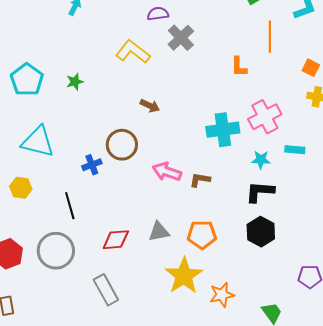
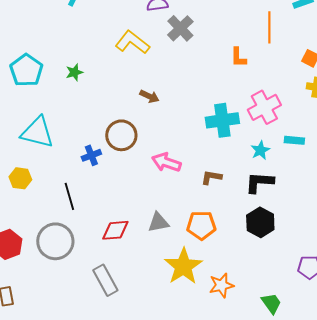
cyan star: (261, 160) -> (260, 150), turned -30
brown L-shape: (200, 180) -> (211, 177), moved

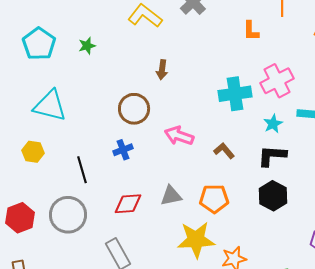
brown arrow: (149, 96) -> (162, 70), turned 72
blue cross: (91, 155) -> (123, 150), moved
brown L-shape: (211, 177) -> (224, 151), turned 40
yellow star: (183, 266) -> (196, 240), turned 30

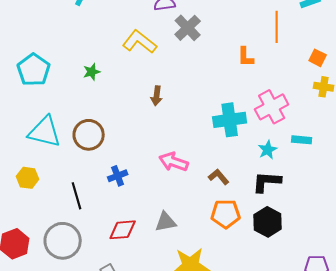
green star: (87, 46) -> (92, 72), moved
brown circle: (134, 109) -> (89, 135), moved
orange pentagon: (214, 199) -> (226, 214), moved

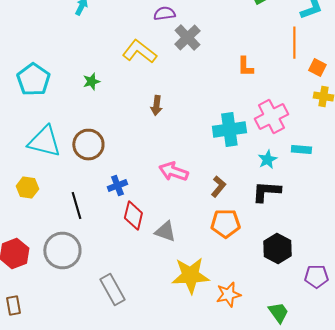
orange line: (277, 27) -> (294, 42), moved
brown L-shape: (219, 177) -> (218, 186), turned 80
gray triangle: (166, 222) -> (165, 232), turned 30
black hexagon: (268, 222) -> (277, 248), moved
red diamond: (123, 230) -> (133, 216), moved, turned -72

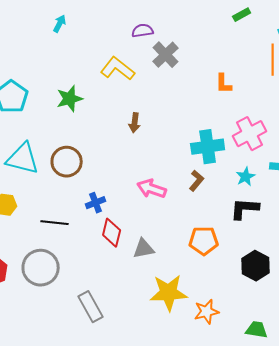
green star: (91, 82) -> (70, 99), size x1.5
brown L-shape: (218, 186) -> (197, 181), moved
black line: (76, 206) -> (55, 223), turned -68
gray triangle: (165, 232) -> (144, 249), turned -30
green trapezoid: (278, 312) -> (257, 330), turned -45

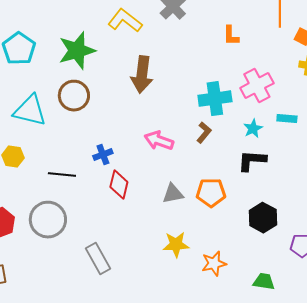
green star: (70, 99) -> (77, 51), size x1.4
brown arrow: (135, 123) -> (142, 75), size x1.8
brown circle: (67, 162) -> (74, 96), moved
gray triangle: (144, 249) -> (173, 194), moved
yellow star: (169, 293) -> (176, 245), size x0.7

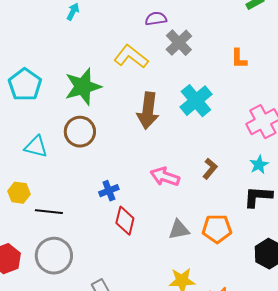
orange L-shape: (231, 36) -> (239, 59), moved
cyan cross: (215, 99) -> (196, 101), moved, turned -32
cyan triangle: (30, 111) -> (36, 147), size x0.7
black line: (62, 175) -> (49, 212), moved

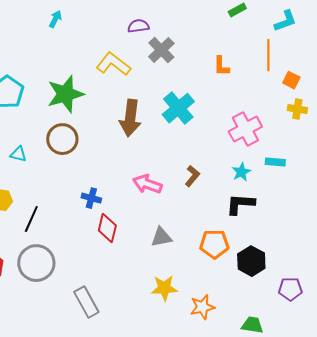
cyan triangle: (36, 147) -> (18, 154), size x0.7
blue cross: (109, 191) -> (91, 198), turned 36
black line: (49, 212) -> (31, 219), turned -72
orange pentagon: (217, 229) -> (214, 244), moved

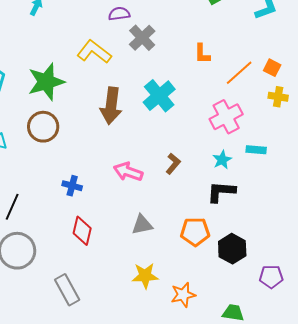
orange line: (268, 55) -> (239, 73), moved, turned 48
red diamond: (107, 228) -> (82, 231), moved

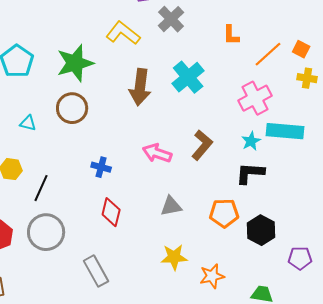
cyan rectangle: (256, 150) -> (285, 131), size x1.8
brown L-shape: (173, 164) -> (202, 145), size x1.4

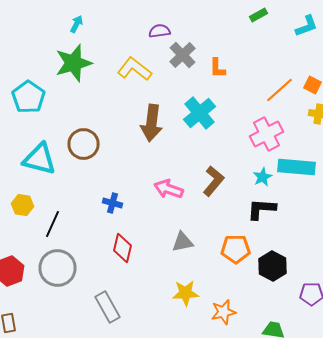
orange L-shape: (231, 35) -> (218, 68), moved
green star: (75, 63) -> (74, 63), moved
cyan triangle: (28, 123) -> (40, 159), size x2.0

